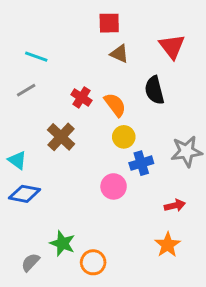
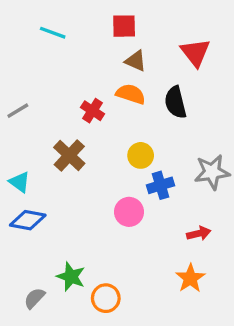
cyan line: (36, 57) -> (53, 33), moved
gray line: (26, 90) -> (18, 111), moved
orange semicircle: (115, 105) -> (131, 94), moved, turned -35

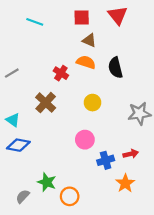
red triangle: (195, 53) -> (118, 15), moved
blue cross: (161, 185) -> (106, 160), moved

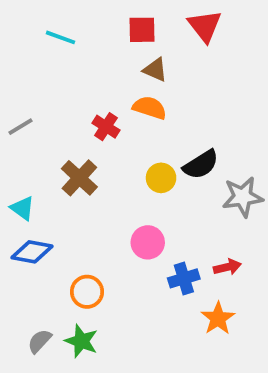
black semicircle: (115, 68) -> (201, 165), moved, turned -108
green star: (47, 182) -> (81, 341), moved
orange circle: (70, 196) -> (87, 292), moved

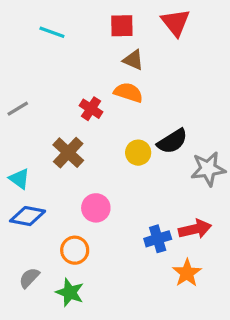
pink circle: (148, 242) -> (96, 208), moved
red arrow: (227, 267) -> (195, 229), size x1.4
gray semicircle: (40, 341) -> (29, 278), moved

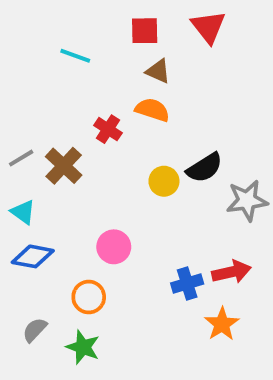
cyan line: (52, 32) -> (75, 56), moved
gray line: (18, 109) -> (21, 158), moved
brown cross: (68, 153) -> (64, 166), moved

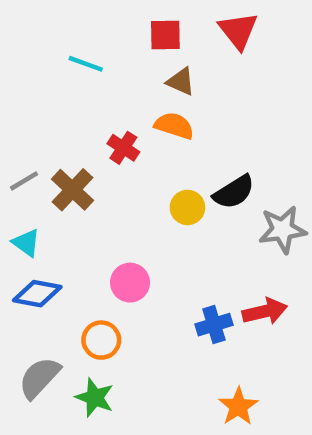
orange star: (222, 324) -> (238, 406), moved
gray semicircle: (35, 330) -> (39, 378), size x1.5

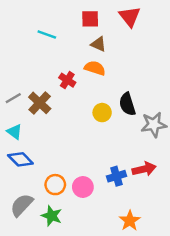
black semicircle: (234, 192) -> (127, 104), turned 105
pink circle: (130, 283) -> (83, 187), moved
blue diamond: (37, 294) -> (20, 159), turned 35

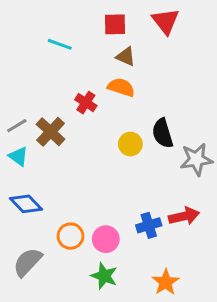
cyan triangle: (14, 132) -> (18, 156), moved
green star: (52, 216) -> (104, 276), moved

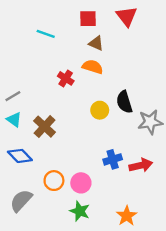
brown cross: (51, 132) -> (45, 127), moved
blue cross: (149, 225) -> (113, 159), moved

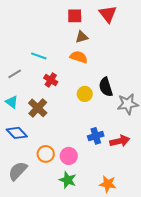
cyan line: (46, 34) -> (39, 56), moved
brown triangle: (96, 43) -> (82, 37), turned -40
red cross: (66, 78) -> (51, 80), moved
gray line: (13, 96) -> (15, 74), moved
orange star: (127, 216) -> (108, 184), turned -30

